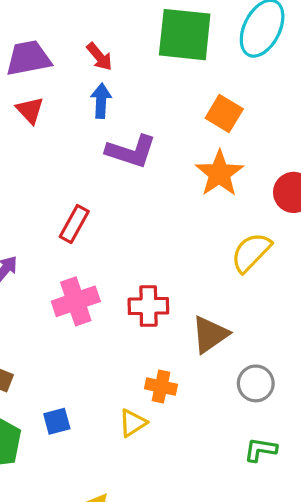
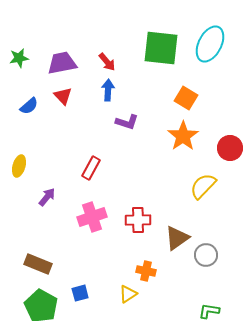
purple L-shape: (131, 151) -> (127, 122), size x0.7
gray circle: (256, 383) -> (206, 255), moved

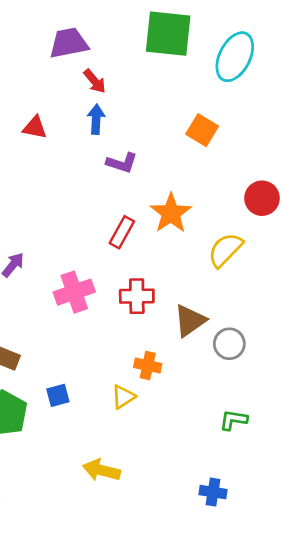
green square: (161, 48) -> (168, 34), moved
purple trapezoid: (62, 63) -> (69, 43), moved
red triangle: (63, 96) -> (35, 127), turned -36
orange star: (183, 136) -> (171, 213), moved
red rectangle: (91, 168) -> (122, 232), moved

